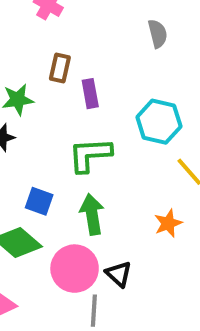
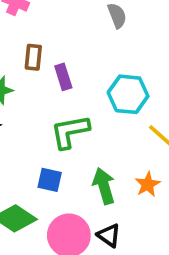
blue square: (39, 201) -> (50, 180), moved
green arrow: (92, 214) -> (104, 186), moved

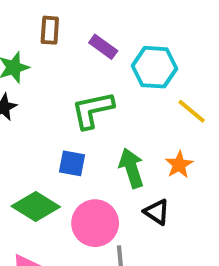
purple rectangle: (63, 77) -> (103, 47), moved, turned -35
black triangle: (109, 235) -> (157, 212), moved

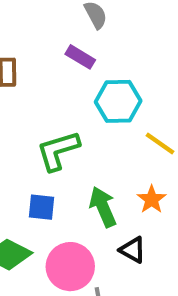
purple rectangle: (103, 47) -> (80, 57), moved

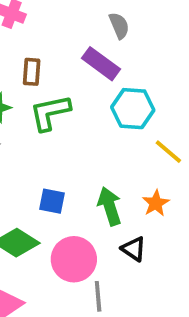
purple rectangle: (80, 57) -> (101, 64), size x1.4
green L-shape: (58, 151) -> (50, 113), moved

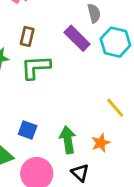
cyan hexagon: (133, 109) -> (115, 42), moved

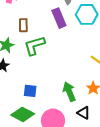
purple rectangle: (77, 38) -> (59, 18), turned 36
blue square: (28, 130) -> (30, 91), moved

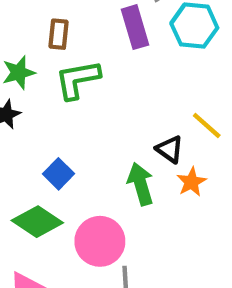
blue square: (30, 91) -> (58, 174), turned 32
black triangle: (84, 113) -> (170, 149), moved

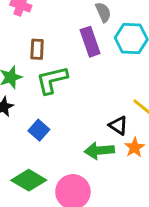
blue square: (58, 174) -> (39, 130), moved
green arrow: (141, 184) -> (99, 151), turned -76

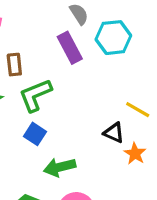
blue square: (39, 130) -> (35, 134), moved
green arrow: (99, 151) -> (60, 167), moved

